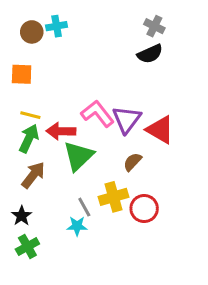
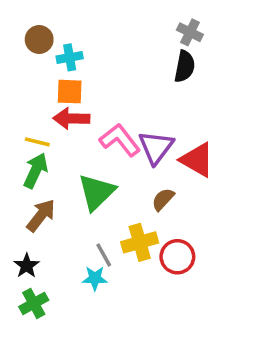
cyan cross: (57, 26) -> (70, 57), moved
black semicircle: (150, 54) -> (185, 66), turned -55
orange square: (22, 74) -> (70, 92), moved
red arrow: (61, 131) -> (71, 118), moved

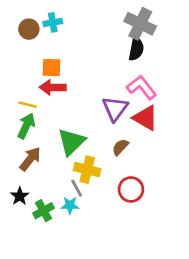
gray cross: (190, 32) -> (140, 24), size x1.6
cyan cross: (70, 57) -> (53, 22), moved
pink L-shape: (120, 140) -> (142, 87), moved
yellow cross: (140, 242) -> (87, 170), moved, turned 30
green cross: (34, 303) -> (43, 211), moved

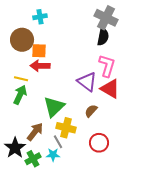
brown circle: (29, 29) -> (22, 40), moved, size x1.5
pink L-shape: (142, 87) -> (107, 66), turned 55
purple triangle: (115, 109) -> (87, 82), turned -30
brown arrow: (30, 159) -> (35, 132), moved
black star: (20, 196) -> (15, 148), size x1.5

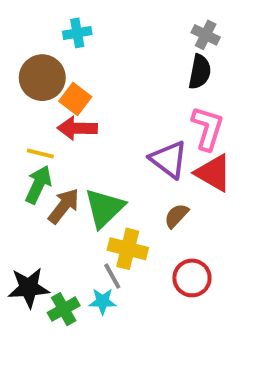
gray cross: (106, 18) -> (206, 35), size x0.6
orange square: (39, 51) -> (75, 99), turned 35
brown arrow: (35, 132) -> (64, 206), moved
black star: (15, 148) -> (29, 288), turned 30

